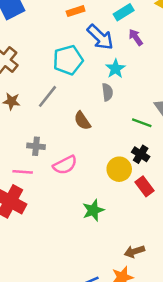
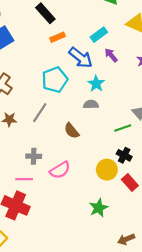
gray semicircle: (107, 92) -> (91, 104), turned -80
green line: (142, 123) -> (123, 128), turned -35
green star: (93, 210) -> (99, 208), moved

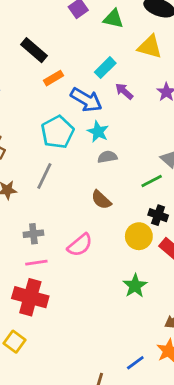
cyan star: (96, 84) -> (98, 132), moved
brown semicircle: (72, 131) -> (101, 200), moved
gray cross: (34, 156) -> (33, 234), moved

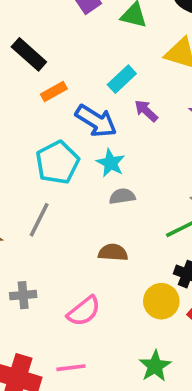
brown semicircle: (101, 200) -> (113, 252), turned 140
pink line: (36, 263) -> (71, 368), moved

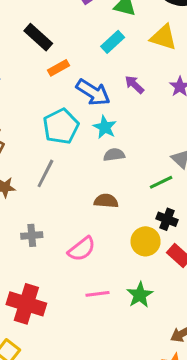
cyan rectangle: (122, 79) -> (113, 42), moved
pink line: (71, 368) -> (98, 294), moved

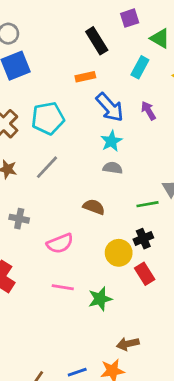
black rectangle: (38, 37) -> (97, 41), moved
cyan rectangle: (113, 42) -> (140, 67), turned -35
cyan pentagon: (61, 126) -> (48, 118), moved
black cross: (167, 219) -> (143, 239), turned 30

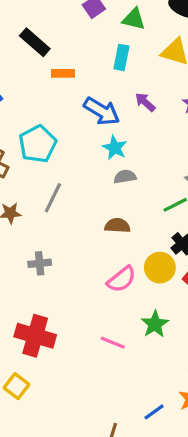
black rectangle: (97, 41) -> (35, 42), moved
orange rectangle: (85, 77) -> (63, 73), moved, turned 30
pink semicircle: (60, 243) -> (122, 279), moved
pink line: (63, 287) -> (113, 343), moved, turned 30

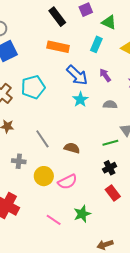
black rectangle: (35, 42) -> (57, 17), moved
orange rectangle: (63, 73) -> (58, 47), size x1.5
gray semicircle: (125, 177) -> (110, 105), moved
gray line: (53, 198) -> (42, 139), moved, turned -72
yellow circle: (160, 268) -> (44, 176), moved

